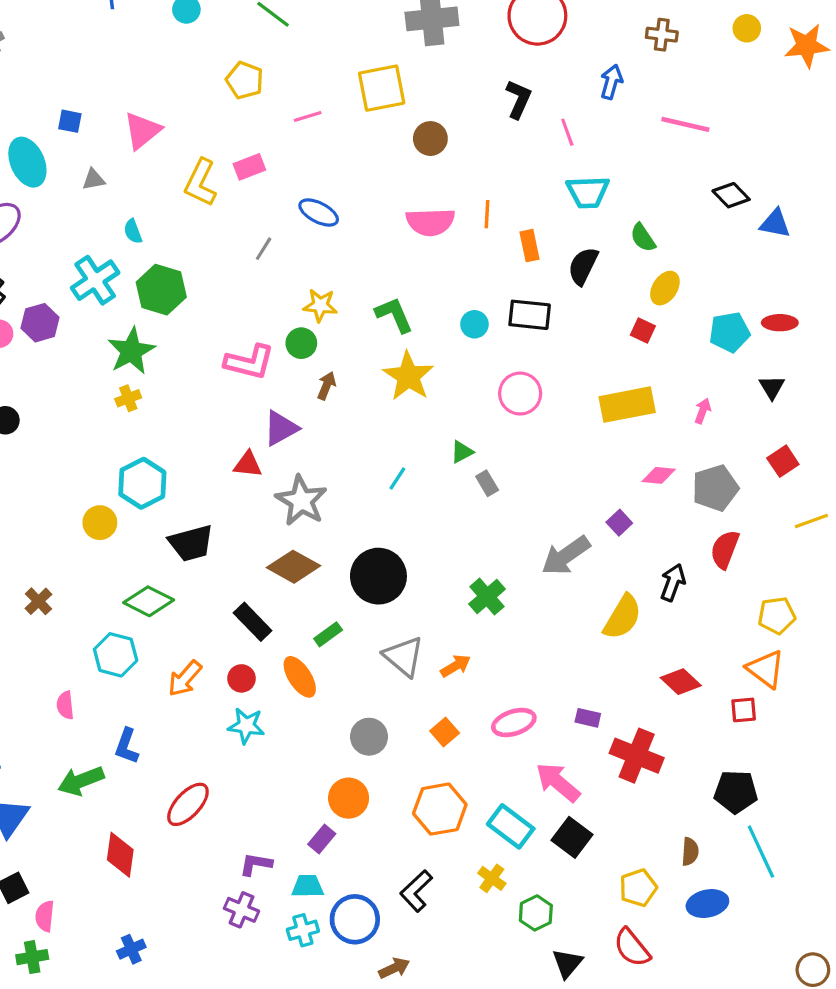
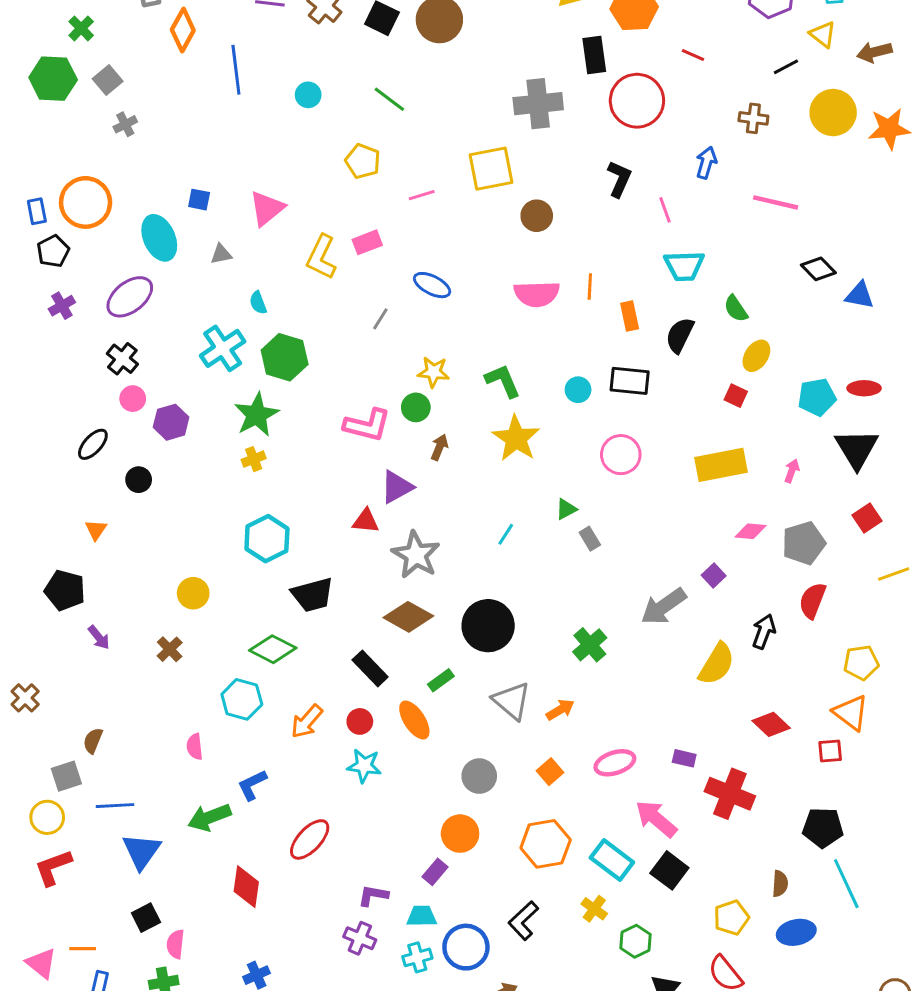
yellow circle: (747, 28) -> (833, 113), size x1.8
purple hexagon: (40, 323) -> (171, 422), moved
black triangle: (772, 387) -> (857, 449), size x1.8
yellow circle: (100, 523) -> (193, 593), moved
blue L-shape: (127, 746) -> (252, 785), turned 44

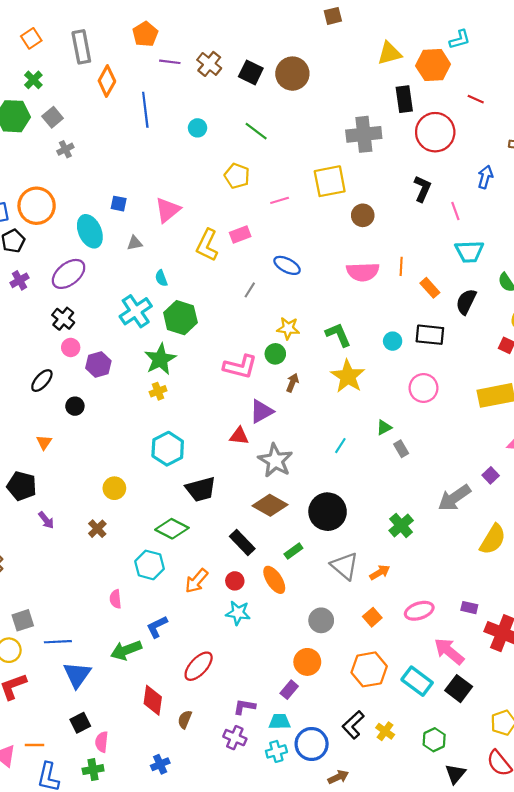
orange rectangle: (630, 316) -> (430, 288), turned -30
brown semicircle: (93, 741) -> (185, 719), moved
yellow cross: (594, 909) -> (385, 731), moved

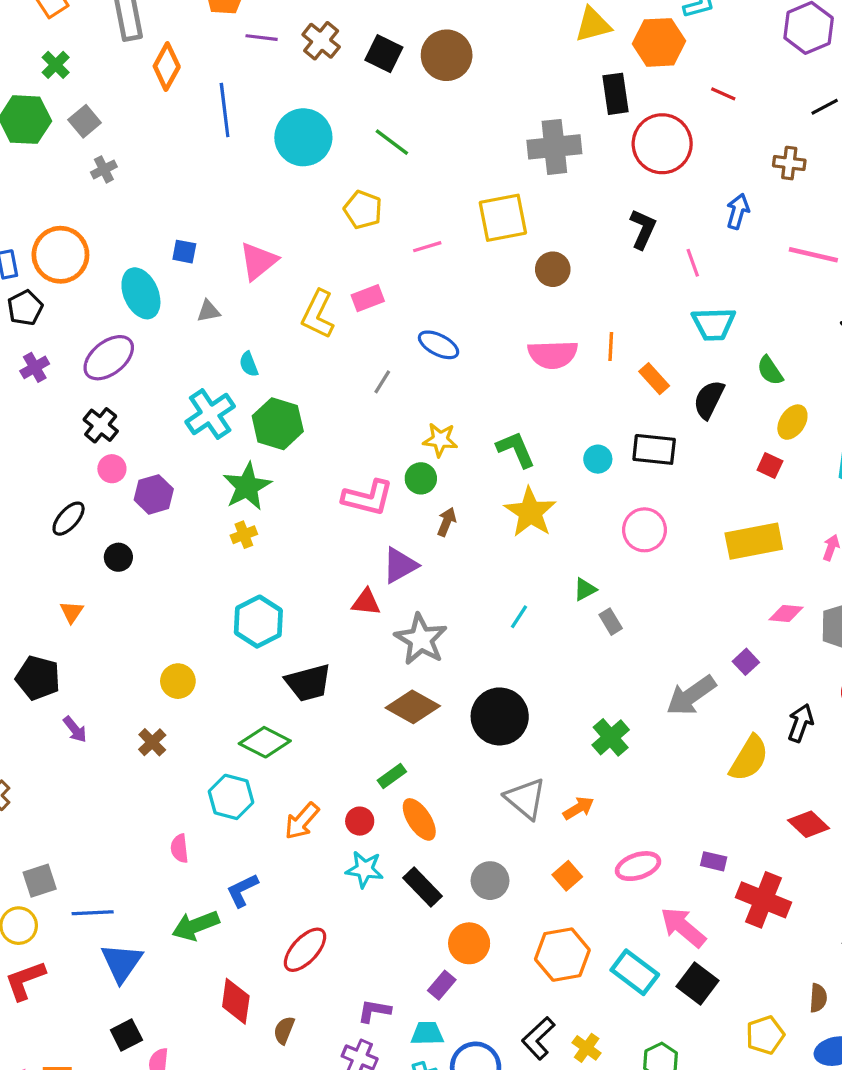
cyan circle: (198, 128) -> (303, 137), size x2.0
black rectangle: (242, 543) -> (422, 887), moved
green rectangle: (293, 551) -> (392, 776), moved

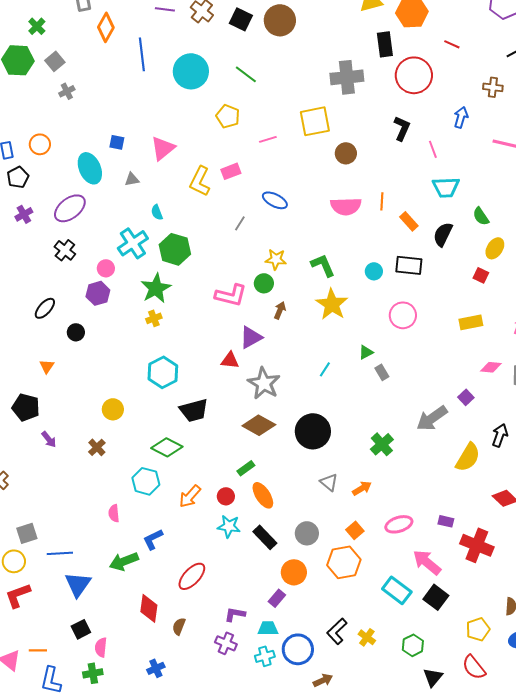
orange circle: (60, 255) -> (40, 144), size x0.6
pink circle: (112, 469) -> (106, 268), moved
yellow rectangle: (754, 541) -> (471, 322), size x0.7
gray triangle: (525, 799) -> (329, 482), size x0.7
orange hexagon: (562, 955) -> (344, 562), moved

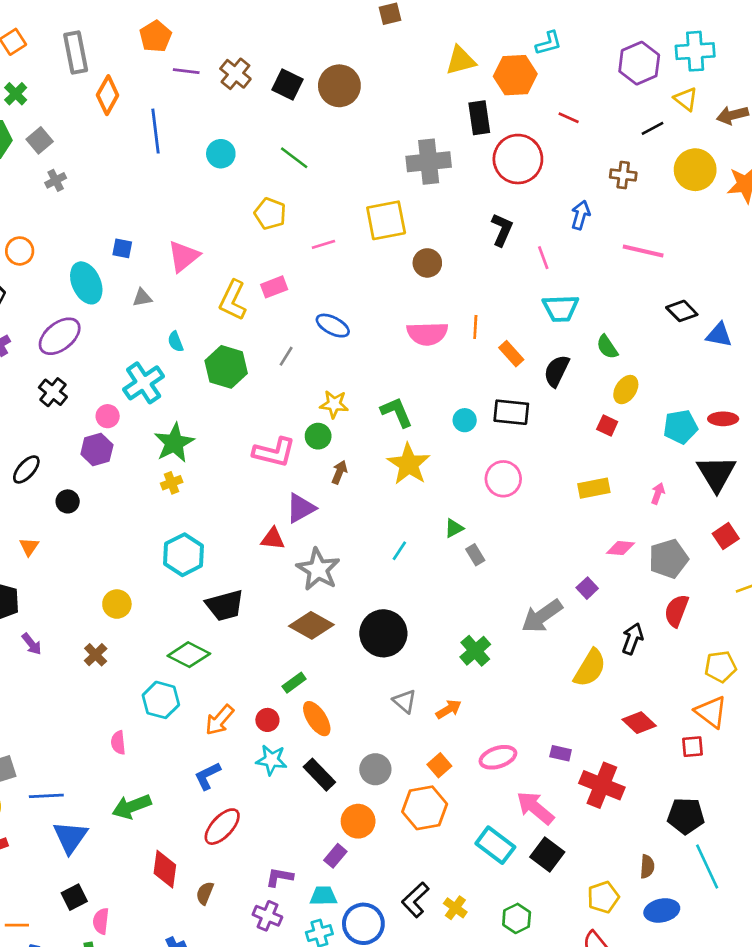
cyan circle: (191, 71) -> (221, 154), size x0.6
green hexagon: (175, 249) -> (226, 367), moved
blue L-shape: (153, 539) -> (208, 776), moved

